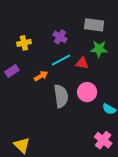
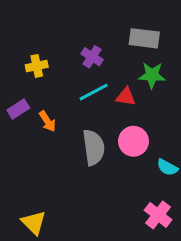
orange arrow: (41, 76) -> (47, 121), moved, turned 88

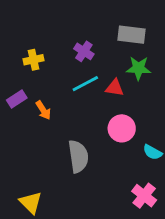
gray semicircle: (94, 147) -> (78, 156), moved

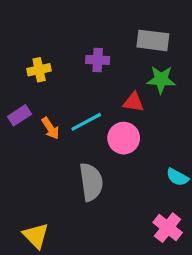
purple cross: (84, 51) -> (98, 60), turned -30
cyan line: (85, 84) -> (86, 122), moved
pink circle: (122, 128) -> (124, 138), moved

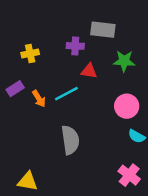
gray rectangle: (153, 40) -> (103, 30), moved
red triangle: (133, 102) -> (89, 71), moved
pink circle: (124, 138) -> (127, 106), moved
yellow triangle: (36, 236) -> (28, 181), turned -35

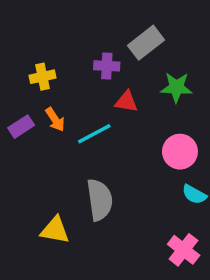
gray rectangle: (103, 30) -> (146, 43), turned -45
orange arrow: (39, 99) -> (55, 119), moved
yellow triangle: (28, 181) -> (55, 230), moved

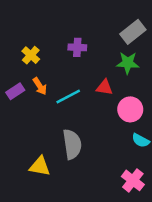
gray rectangle: (146, 43) -> (133, 32), moved
yellow cross: (43, 77) -> (31, 55), turned -36
red triangle: (126, 102) -> (104, 87), moved

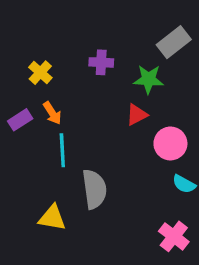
green star: (128, 63) -> (148, 79), moved
red triangle: (104, 87) -> (137, 115), turned -36
cyan line: (68, 96) -> (62, 150), moved, turned -65

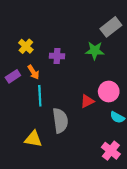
purple cross: (101, 62) -> (57, 56), moved
red triangle: (137, 115) -> (87, 101), moved

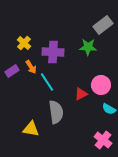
purple cross: (57, 56) -> (53, 52), size x1.5
cyan line: (40, 96) -> (47, 82), moved, turned -30

